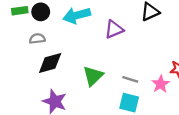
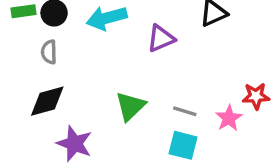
gray semicircle: (37, 39) -> (49, 52), turned -84
black diamond: (50, 63) -> (47, 101), moved

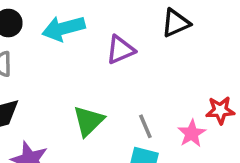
gray line: (185, 111) -> (145, 126), turned 50

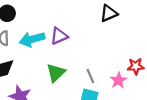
cyan arrow: (63, 28) -> (32, 39), moved
purple triangle: (120, 50) -> (59, 36), moved

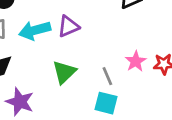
pink star: (118, 80) -> (136, 61), moved

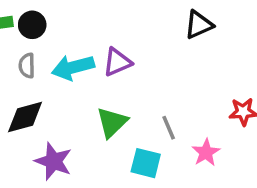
pink star: (136, 61) -> (206, 152), moved
cyan square: (106, 103) -> (146, 163), moved

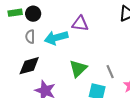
purple triangle: (117, 62) -> (80, 24), moved, turned 30

